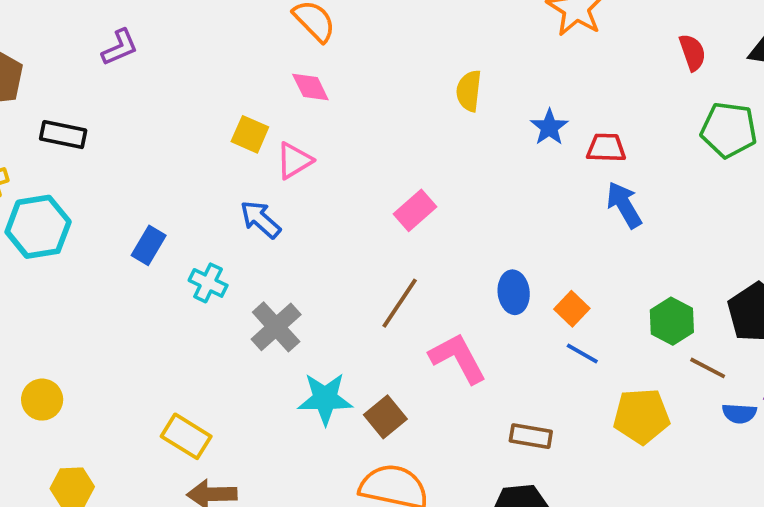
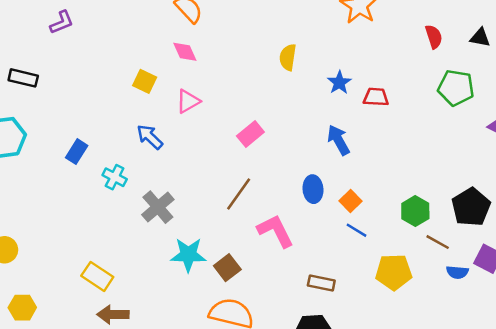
pink triangle: (294, 161) -> (188, 101), moved
blue arrow: (624, 205) -> (338, 140), moved

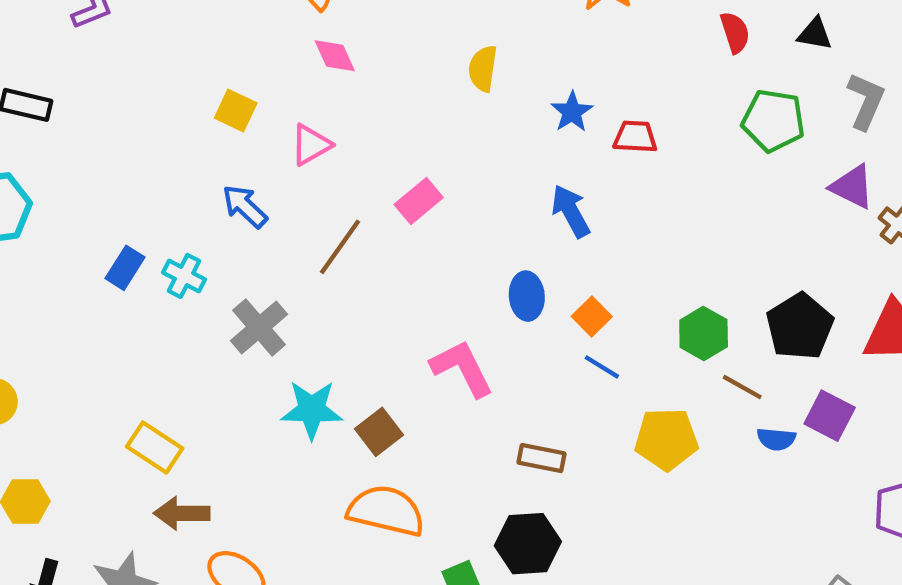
pink diamond: (185, 52) -> (335, 56), moved
blue rectangle: (77, 152) -> (125, 268), moved
brown line: (239, 194) -> (340, 247), moved

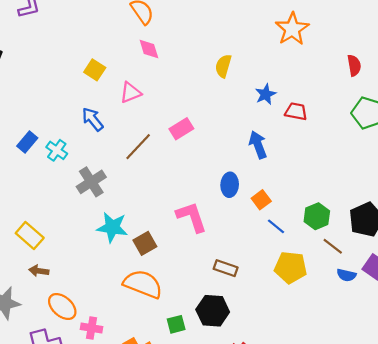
blue line: (602, 367) -> (276, 226), moved
brown arrow: (182, 513) -> (39, 271), size x0.7

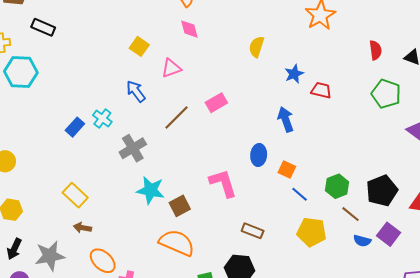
blue rectangle: (27, 142) -> (75, 127), moved
orange square: (261, 200) -> (287, 170), turned -30

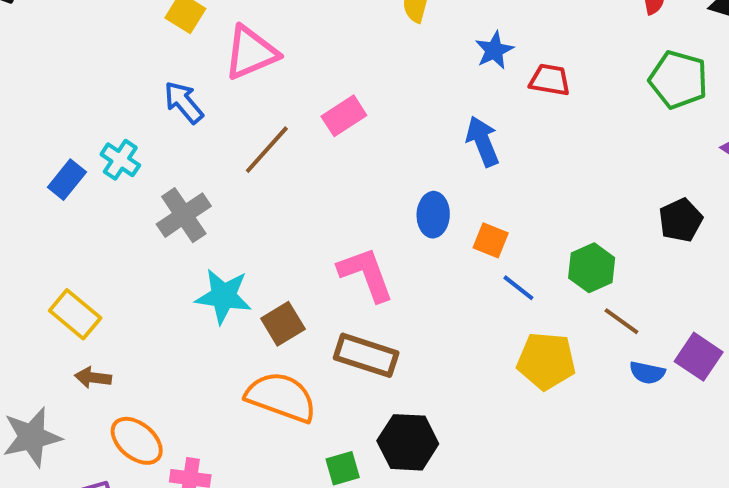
pink triangle: (171, 68) -> (251, 53), size x1.4
black pentagon: (382, 191) -> (681, 220), moved, size x0.7
brown rectangle: (253, 231) -> (366, 355), moved, size x1.4

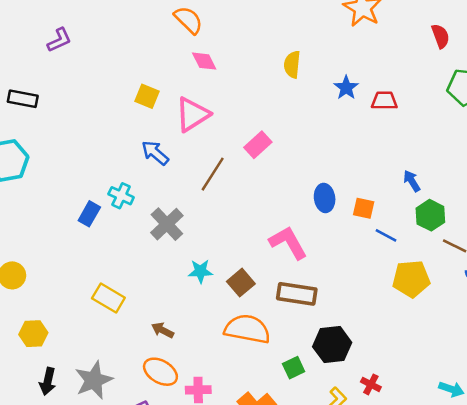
blue arrow: (483, 141) -> (412, 181), moved, size x0.7
cyan star: (224, 296) -> (200, 271), size x0.7
brown arrow: (93, 378) -> (163, 330), moved, turned 30

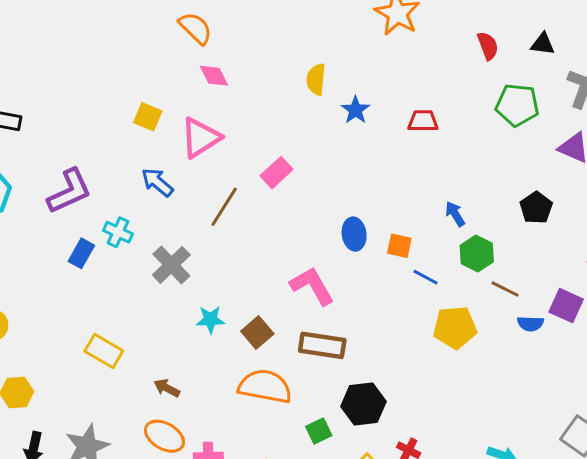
purple L-shape: (59, 40) -> (69, 191), moved, size x1.6
blue star: (346, 88) -> (355, 110), moved

